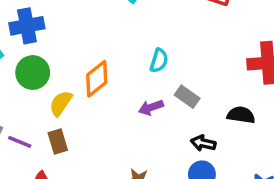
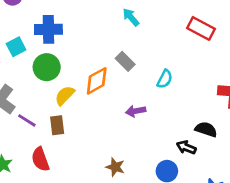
cyan semicircle: (159, 61) -> (165, 79), moved
gray rectangle: (187, 97) -> (125, 61), moved
black arrow: (203, 143) -> (186, 147), moved

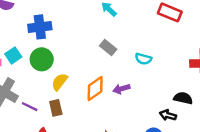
cyan square: (16, 47) -> (13, 55), moved
cyan semicircle: (165, 79) -> (143, 59), turned 84
orange diamond: (97, 81) -> (95, 89), moved

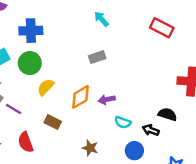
gray rectangle: (108, 47) -> (97, 57), turned -63
cyan semicircle: (143, 59) -> (123, 122), moved
brown rectangle: (56, 108) -> (53, 122), moved, turned -56

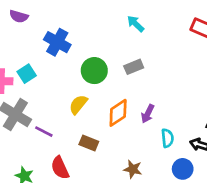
blue cross: (31, 31) -> (57, 42), turned 35
green circle: (30, 63) -> (94, 71), moved
purple arrow: (107, 100) -> (148, 114), turned -49
cyan semicircle: (123, 122) -> (167, 138), turned -112

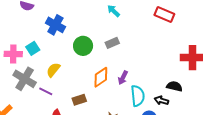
yellow semicircle: (78, 104) -> (53, 70), moved
cyan semicircle: (167, 138) -> (138, 96), size x1.5
brown rectangle: (89, 143) -> (79, 100), turned -40

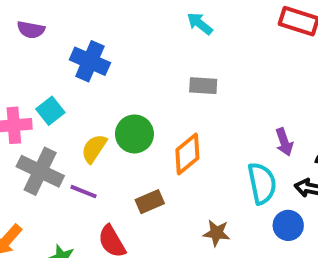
gray rectangle: (112, 43) -> (203, 86), turned 32
green circle: (83, 46) -> (134, 134), moved
purple arrow: (123, 78) -> (284, 142), moved, turned -40

